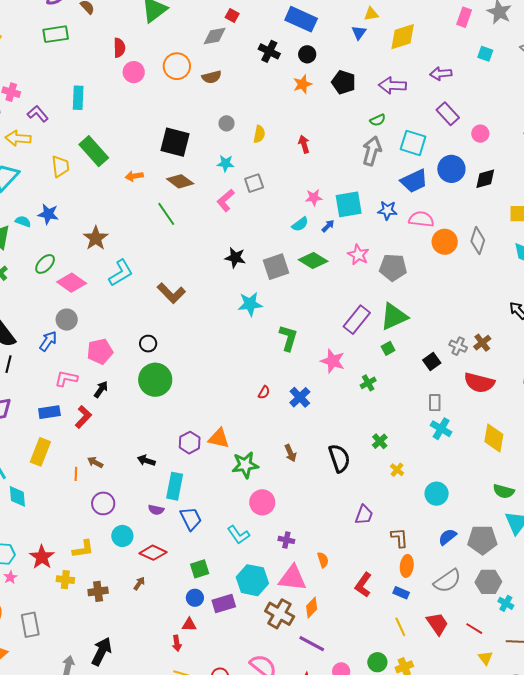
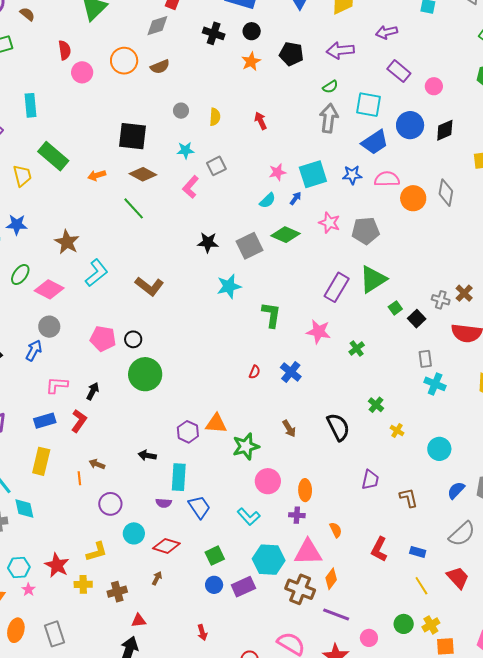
green square: (388, 348) -> (395, 308), moved
pink pentagon: (100, 351) -> (103, 339), moved, turned 30
orange ellipse: (407, 566) -> (305, 490), moved
red triangle: (189, 625) -> (139, 620), moved

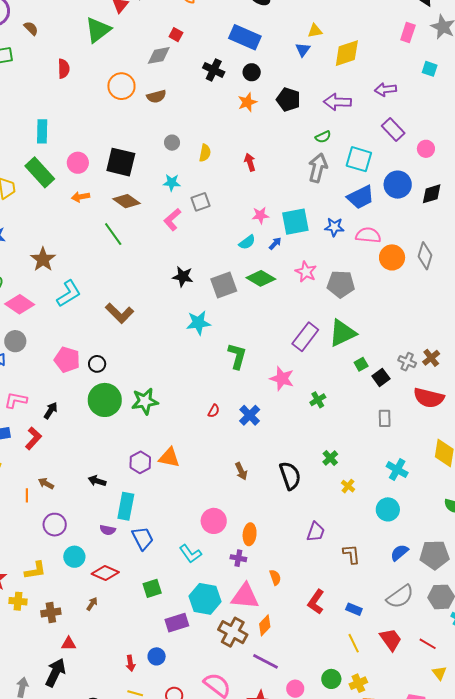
pink circle: (82, 72) -> (78, 163), moved
cyan rectangle: (30, 105) -> (42, 131), moved
cyan cross: (435, 384) -> (397, 470), moved
green star: (246, 446) -> (145, 401), moved
blue circle: (214, 585) -> (157, 656), moved

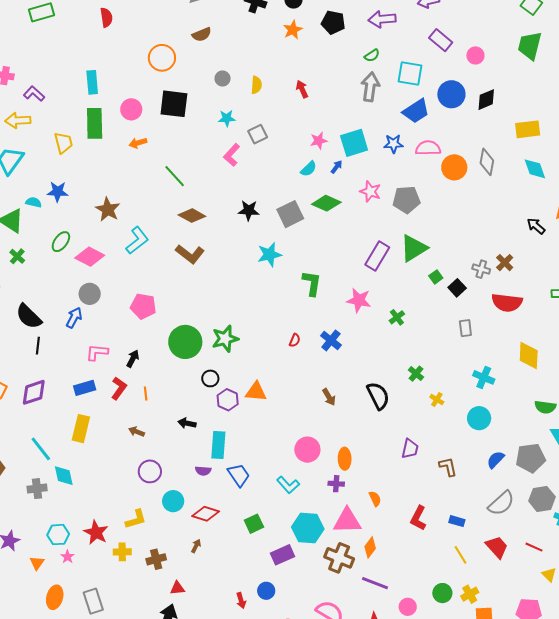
orange circle: (121, 86) -> (162, 58), moved
green rectangle: (40, 172) -> (95, 123), turned 48
brown diamond: (126, 201) -> (192, 216), moved
black circle: (97, 364) -> (210, 378), moved
orange line: (27, 495) -> (146, 393), moved

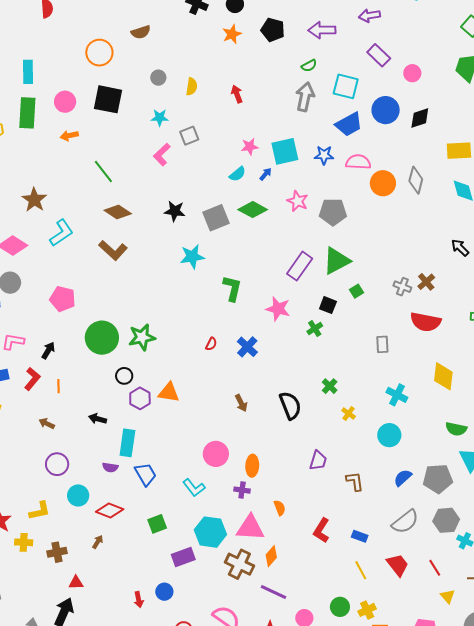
black square: (457, 288) -> (328, 305), moved, turned -30
red line: (534, 547) -> (435, 568), turned 30

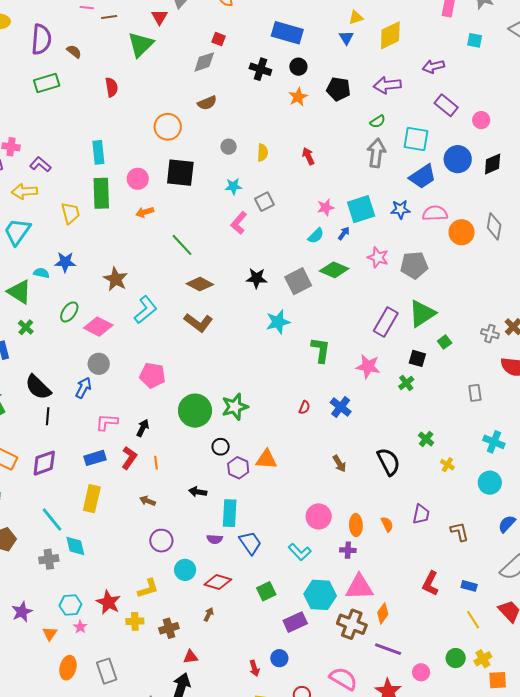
orange semicircle: (280, 508) -> (387, 524), moved

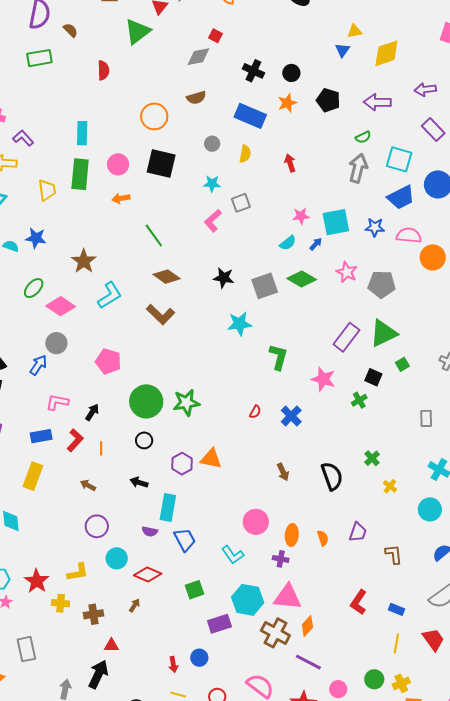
blue rectangle: (287, 33) -> (250, 116), moved
black circle: (221, 447) -> (144, 440), moved
yellow line: (473, 620) -> (396, 643), turned 36

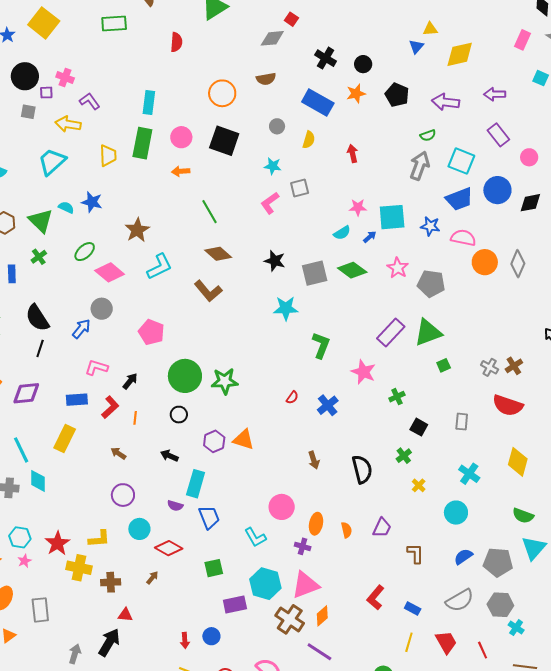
black square: (373, 377) -> (419, 427), moved
pink triangle: (288, 597) -> (305, 585), turned -32
yellow cross: (61, 603) -> (79, 568), size x1.4

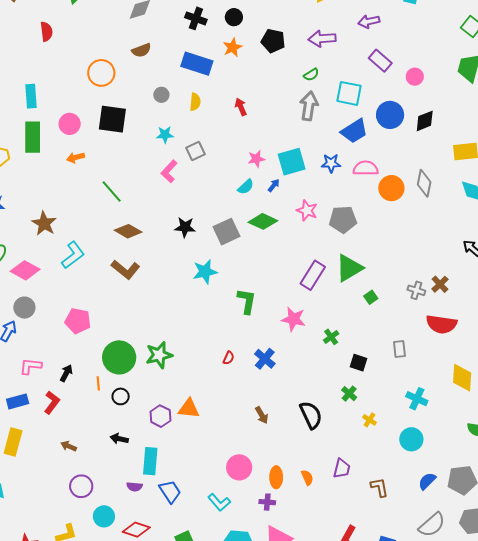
orange line: (135, 418) -> (98, 383), moved

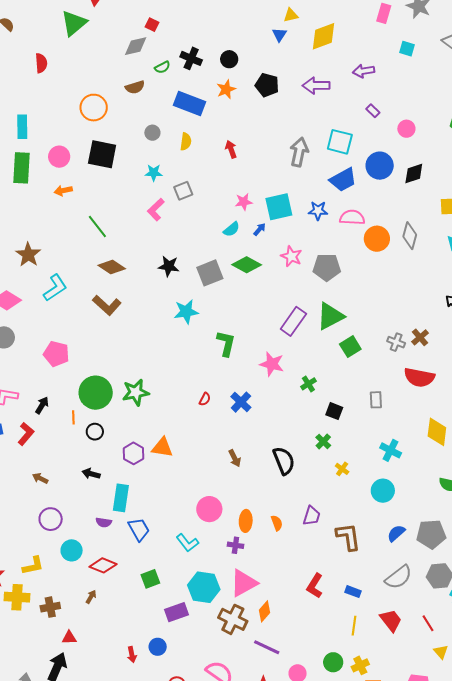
purple rectangle: (380, 61) -> (373, 111), size x0.6
green semicircle: (311, 75) -> (162, 67), moved
green square: (371, 297) -> (350, 347), size x1.5
brown L-shape: (379, 487) -> (348, 537), size x1.4

